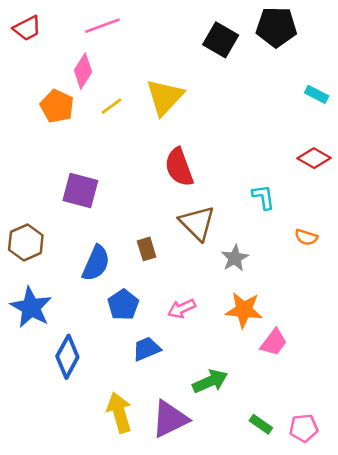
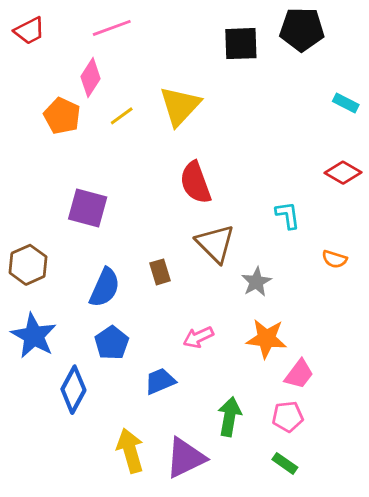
black square: (221, 40) -> (241, 44), turned -32
blue pentagon: (123, 305) -> (112, 343), moved
green arrow: (210, 381) -> (229, 417), turned -56
pink pentagon: (304, 428) -> (288, 417), moved

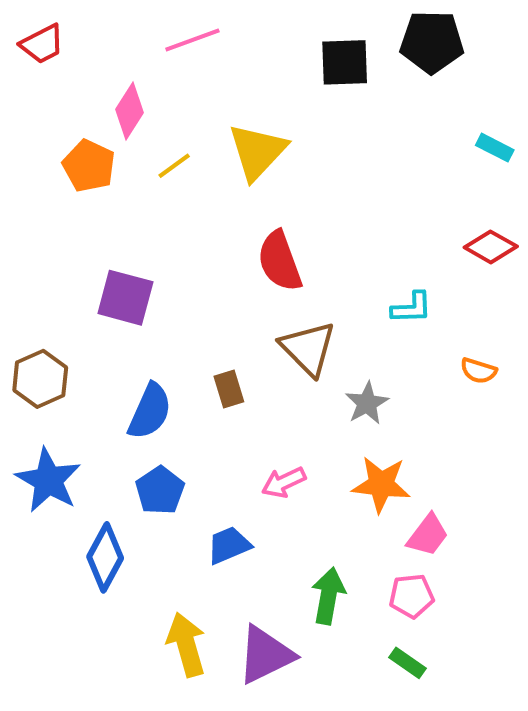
pink line: (112, 28) -> (192, 40), moved
cyan L-shape: (288, 215) -> (412, 308), turned 96

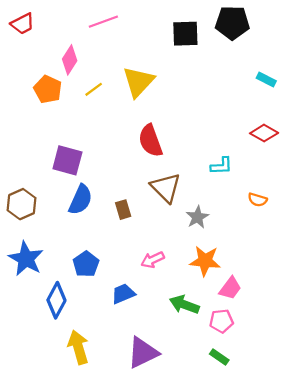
blue semicircle: (150, 411) -> (81, 200), moved
green arrow: (328, 596) -> (184, 305), moved, turned -80
yellow arrow: (186, 645) -> (78, 347), moved

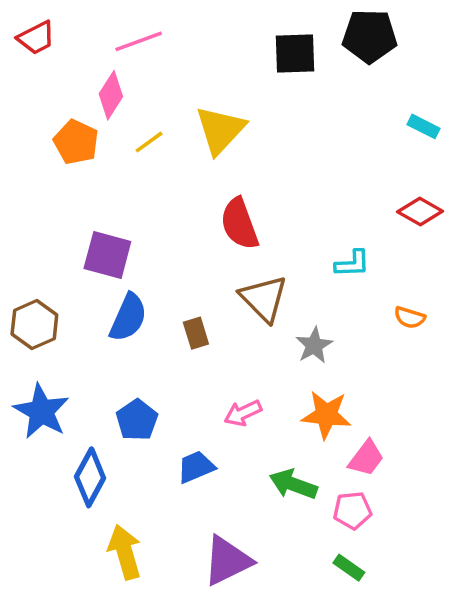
pink line: (103, 22) -> (139, 41), moved

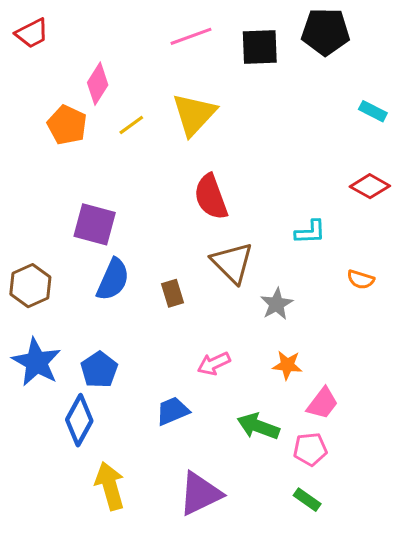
pink line: (139, 41) -> (191, 36), moved
orange star: (326, 415) -> (287, 365), size x0.7
blue pentagon: (137, 420) -> (99, 370), moved

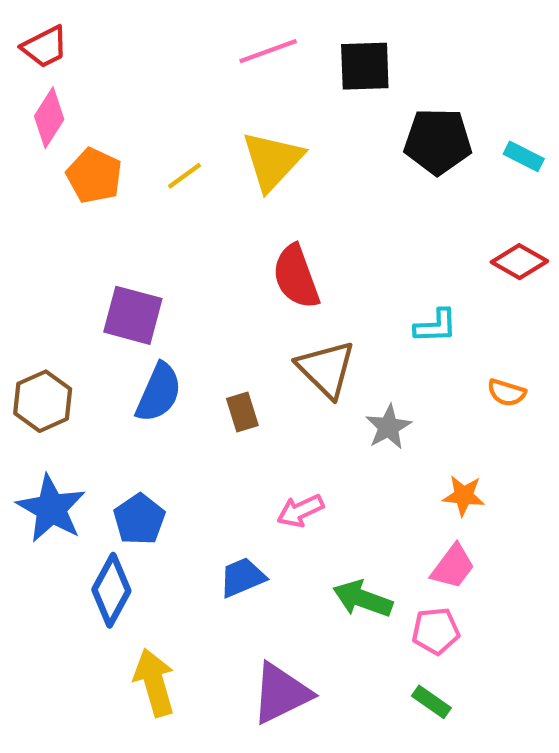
black pentagon: (326, 32) -> (438, 141), moved
pink diamond: (98, 84) -> (49, 118), moved
orange star: (287, 365) -> (464, 496), moved

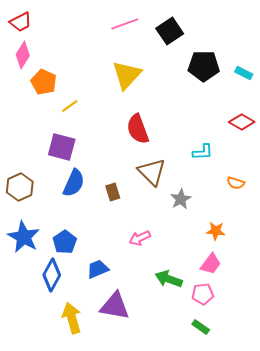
black square: (365, 66) -> (170, 31), turned -32
yellow line: (184, 176) -> (70, 106), moved
blue trapezoid: (242, 577) -> (98, 269), moved
purple triangle: (281, 693) -> (115, 306), moved, turned 36

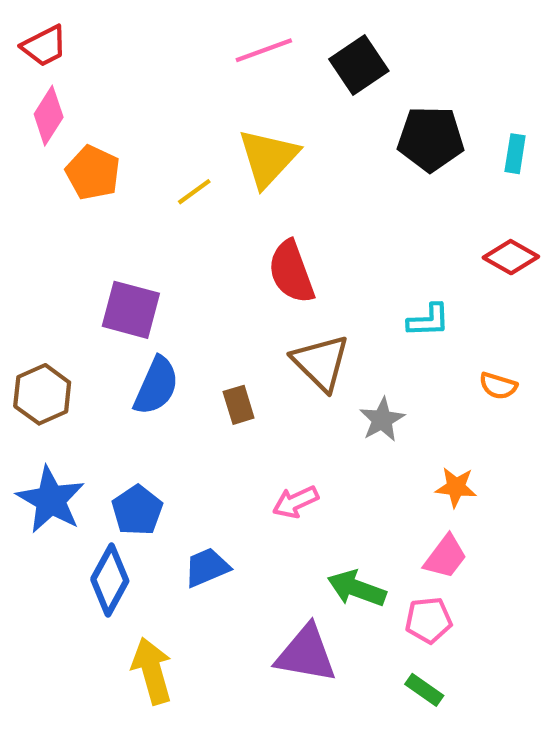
cyan rectangle: (244, 73) -> (515, 154), turned 72
yellow line: (70, 106) -> (194, 192), moved
purple triangle: (115, 306) -> (306, 654), moved

